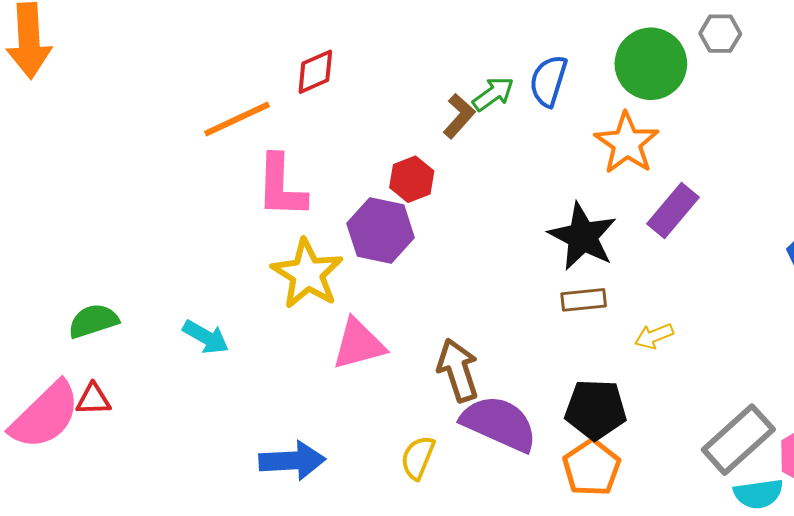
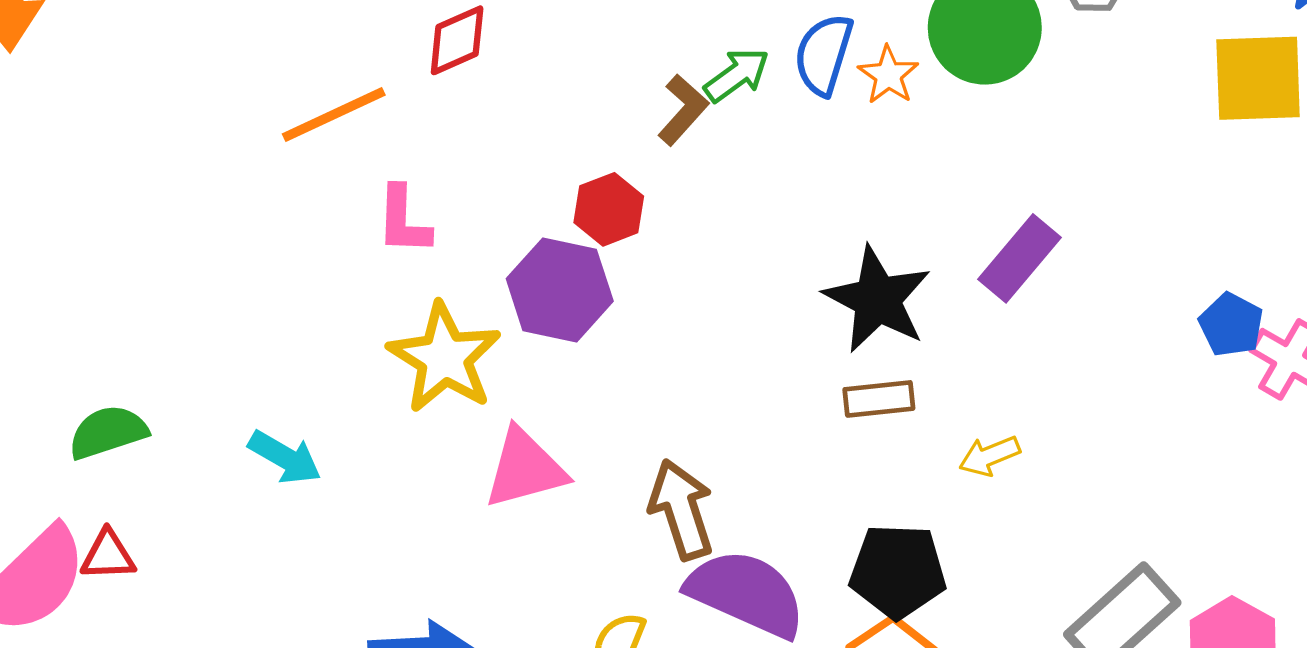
orange star: (627, 143) -> (888, 75), moved, size x0.6
pink L-shape: (281, 186) -> (403, 220), size x0.7

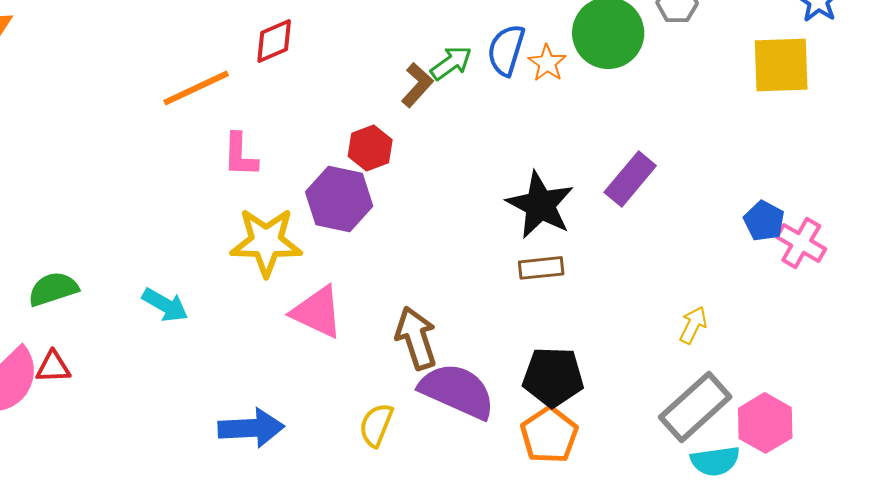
yellow star: (444, 358) -> (266, 242), turned -30
yellow arrow: (989, 456) -> (693, 325), moved, turned 138
pink triangle: (525, 468) -> (317, 312), turned 40

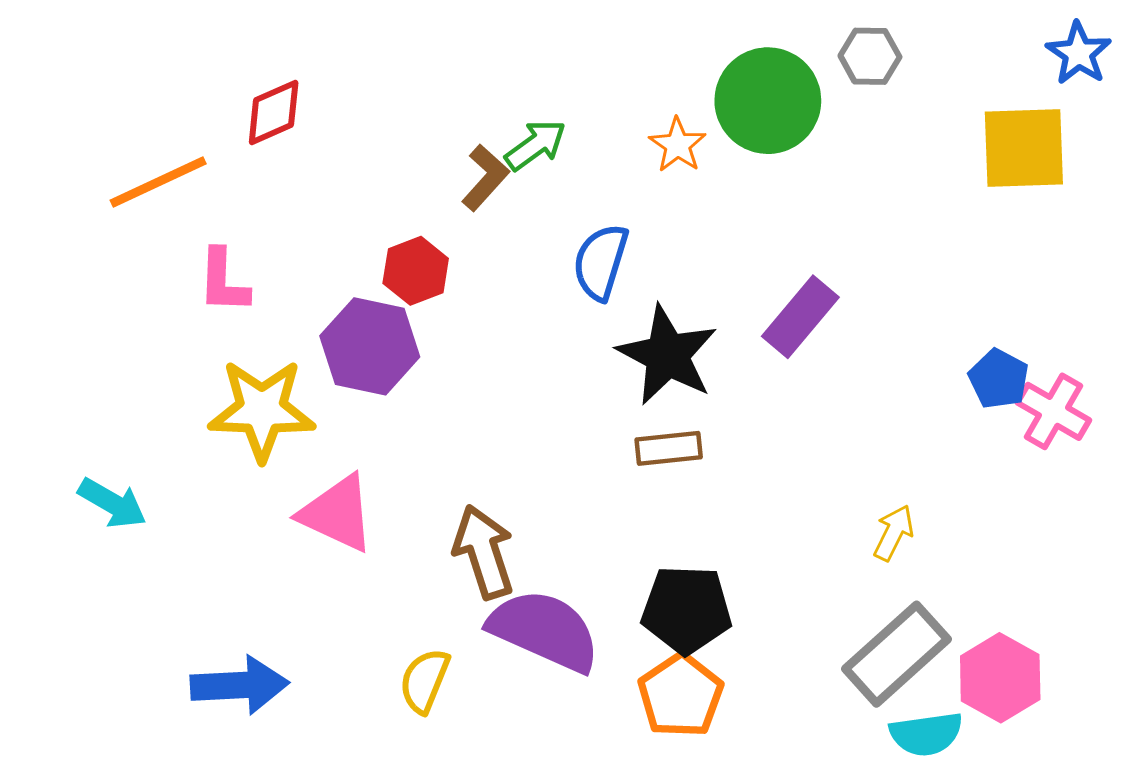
blue semicircle: (506, 50) -> (601, 262), moved

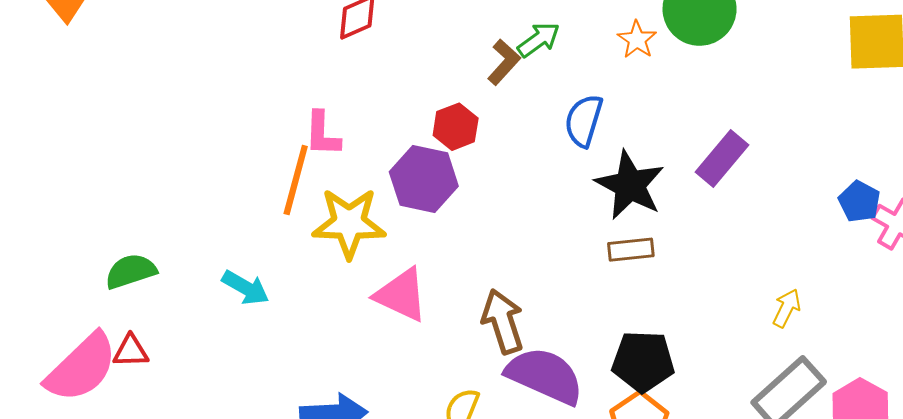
orange line: (158, 182) -> (296, 180), moved, turned -50

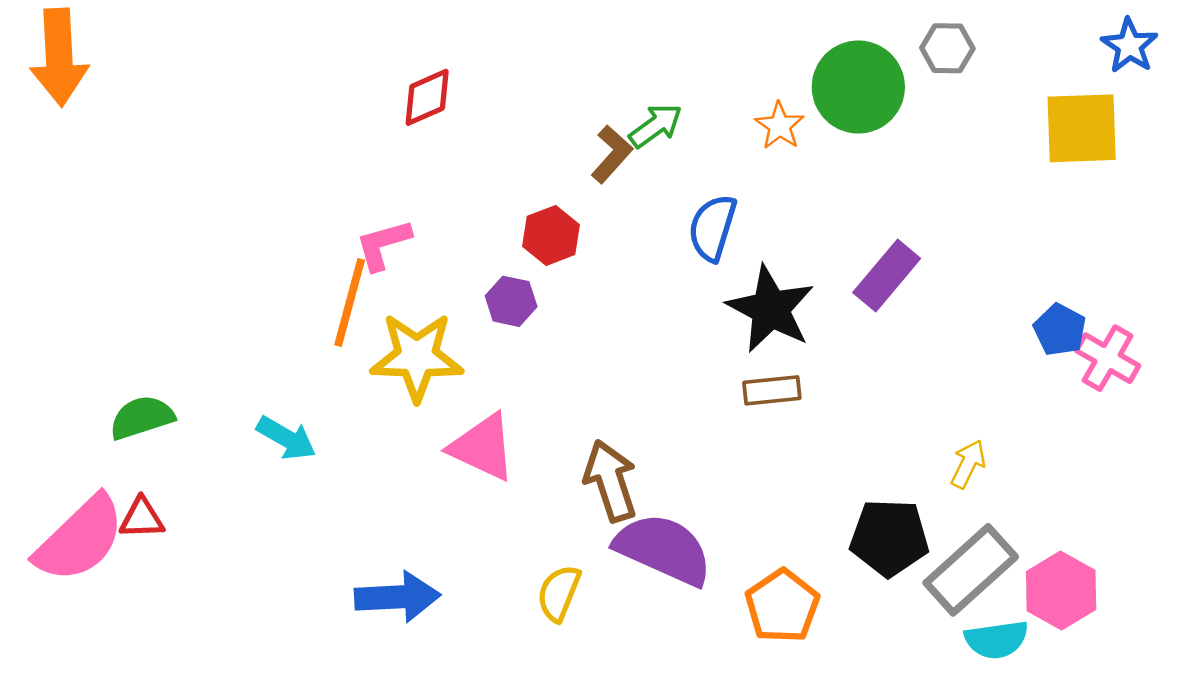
pink L-shape: (322, 134) -> (383, 244), turned 72
purple hexagon: (424, 179) -> (511, 301), size x0.6
black pentagon: (643, 361) -> (889, 538), moved

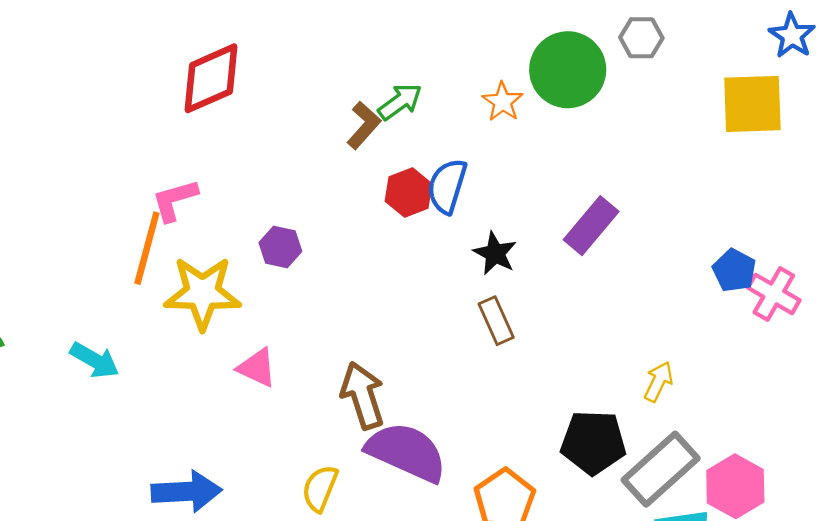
red diamond: (427, 97) -> (211, 78), size x1.5
red hexagon: (551, 235) -> (409, 193), moved
black star: (771, 309) -> (495, 253), size x0.6
brown rectangle: (772, 390) -> (496, 321), turned 72
pink triangle: (483, 447) -> (257, 368), size x0.7

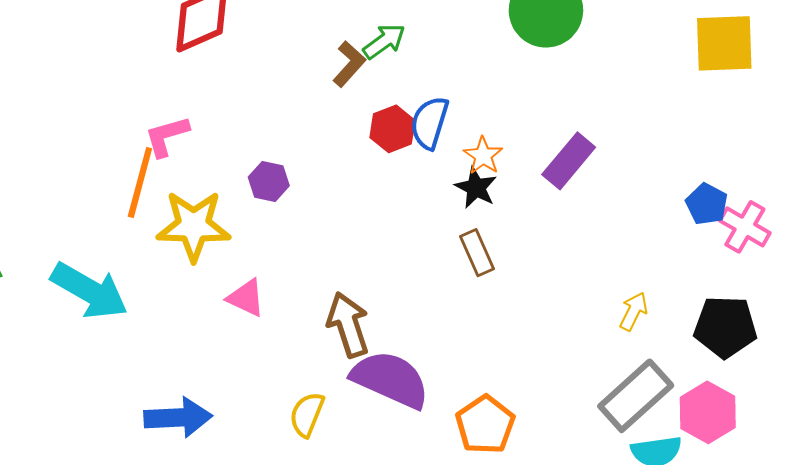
orange star: (503, 102) -> (483, 156), moved
cyan arrow: (95, 360) -> (89, 291), size x1.6
black pentagon: (593, 442) -> (725, 327), moved

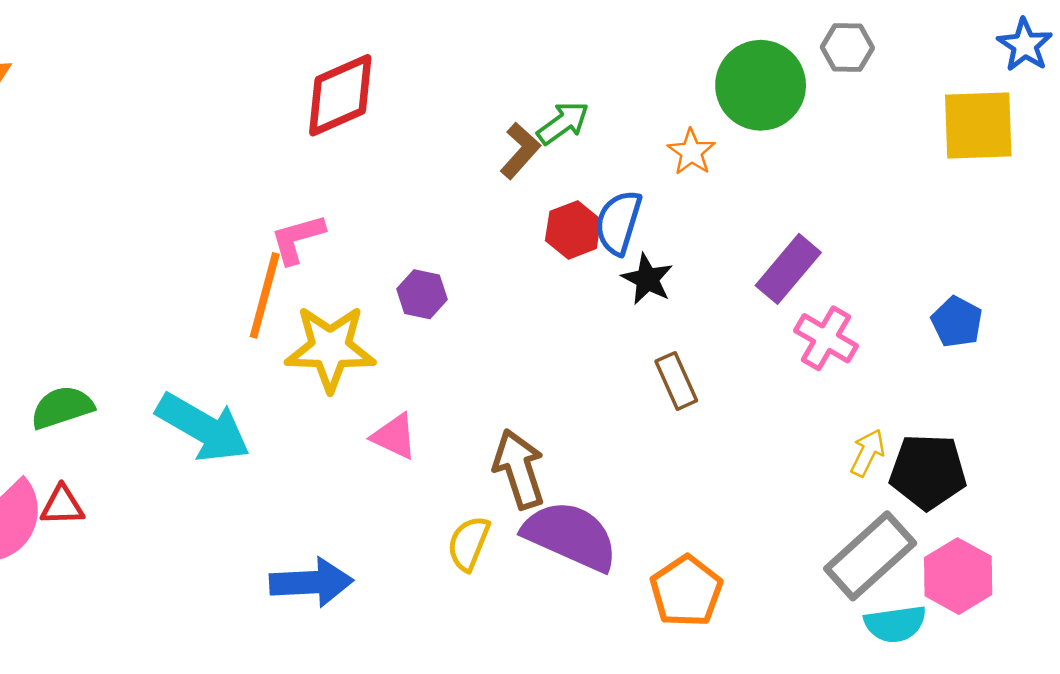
orange star: (483, 156) -> (691, 152), moved
black star: (476, 188) -> (647, 279), moved
pink cross: (745, 227) -> (826, 338), moved
black pentagon: (725, 327) -> (928, 472), moved
yellow semicircle: (307, 414) -> (469, 543), moved

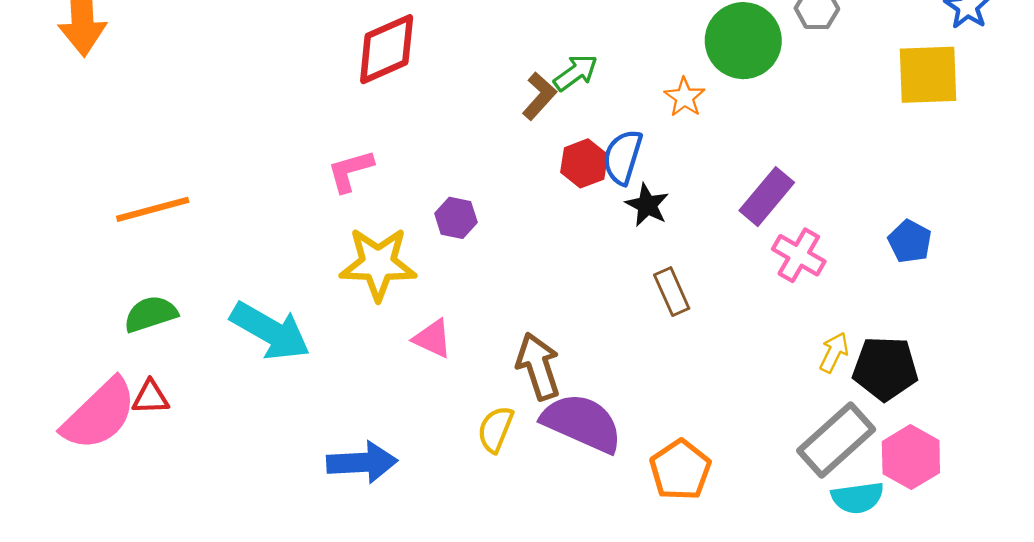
orange line: (265, 295) -> (153, 209), moved, turned 60

